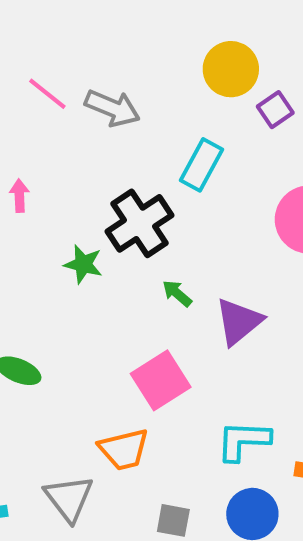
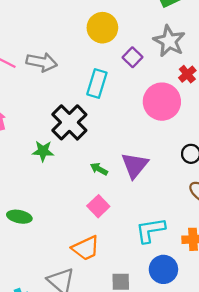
purple square: (275, 110) -> (133, 57), moved
green arrow: (177, 293) -> (99, 169), moved
pink square: (161, 380) -> (98, 206), size x0.7

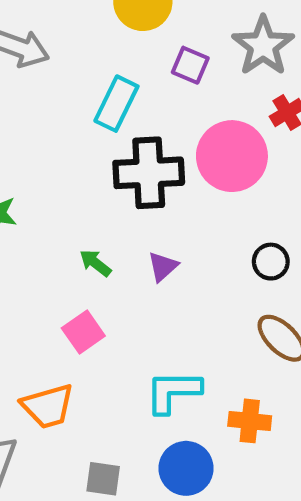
purple square: (133, 57) -> (190, 65), turned -30
black cross: (69, 122) -> (149, 173), moved, turned 33
purple triangle: (135, 165) -> (163, 266), size x0.6

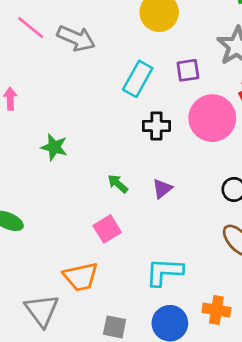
purple square: (190, 65) -> (188, 70), moved, turned -35
black cross: (149, 173) -> (156, 126), size x0.6
orange cross: (250, 421) -> (216, 310), moved

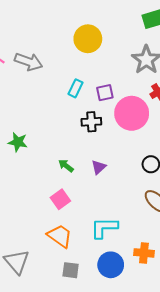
purple square: (188, 70) -> (105, 93), moved
cyan rectangle: (138, 79) -> (75, 88), size x0.7
orange trapezoid: (81, 277) -> (60, 236), moved, turned -128

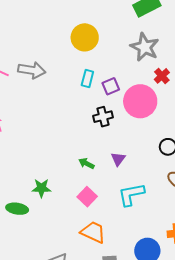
cyan rectangle: (75, 88) -> (87, 78), moved
green star: (18, 142) -> (41, 188), moved
cyan L-shape: (104, 228) -> (131, 194), moved

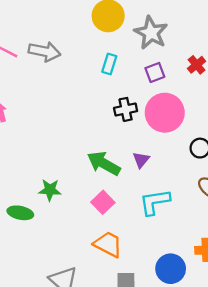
gray star: (145, 47) -> (151, 33), moved
purple square: (111, 86) -> (155, 72), moved
pink circle: (140, 101) -> (165, 113), moved
green arrow: (86, 163) -> (104, 163), size x1.8

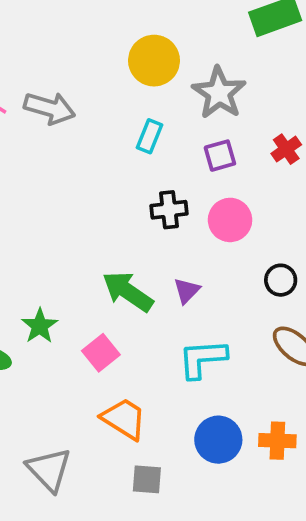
pink circle: (165, 113) -> (230, 220), size x0.7
green star: (50, 190) -> (40, 326), turned 30
pink square: (103, 202) -> (101, 353), moved
blue circle: (171, 269) -> (218, 440), moved

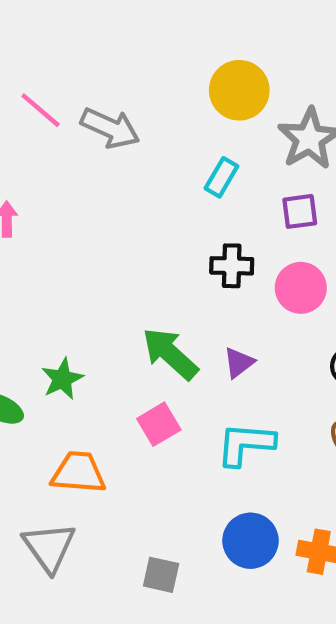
pink square: (101, 353) -> (159, 424), moved
orange trapezoid: (124, 419) -> (78, 473), moved, turned -36

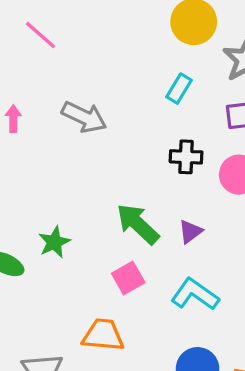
gray arrow: (110, 128) -> (84, 117), moved
cyan L-shape: (246, 444) -> (195, 294), turned 30
orange trapezoid: (78, 473) -> (103, 335), moved

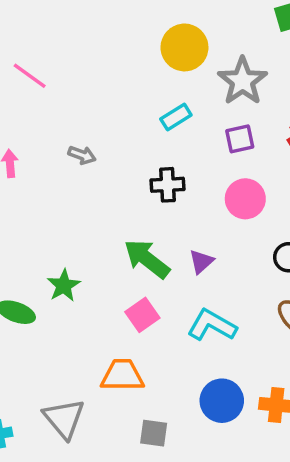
cyan rectangle: (179, 89) -> (176, 117), turned 32
gray arrow: (84, 117) -> (82, 155), size x0.6
black cross: (186, 157) -> (168, 185), moved

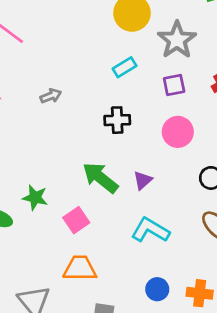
gray arrow: (82, 155) -> (51, 96), turned -42
green star: (64, 285) -> (35, 198), turned -30
pink square: (142, 315) -> (76, 220), moved
blue circle: (222, 401) -> (157, 289), size x0.7

